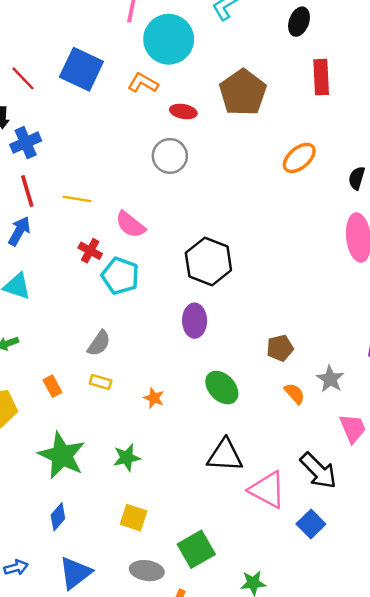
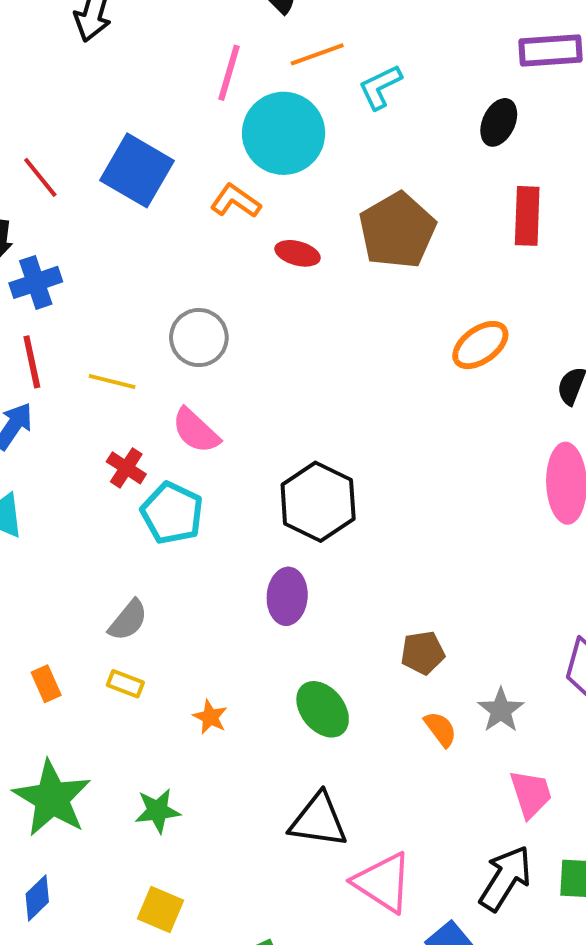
gray circle: (170, 156) -> (199, 338), moved
black arrow: (318, 471) -> (505, 878), moved, turned -108

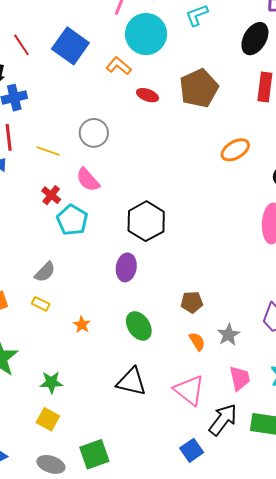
black ellipse: (499, 122) -> (255, 39), size x1.4
green star: (158, 811) -> (51, 382), moved
pink triangle: (383, 882) -> (189, 390), moved

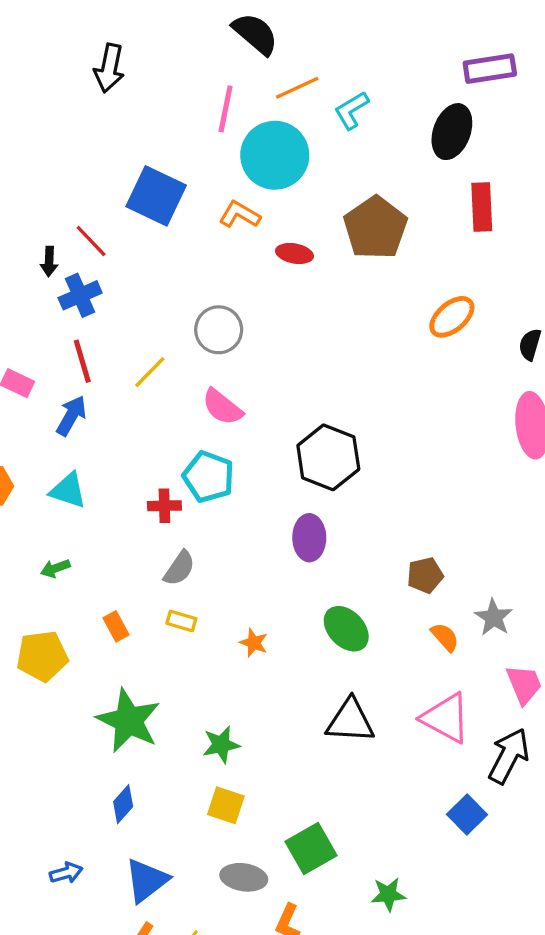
red line: (21, 45) -> (91, 241), moved
yellow line: (48, 151) -> (150, 372), turned -55
red cross: (51, 195) -> (164, 506), moved, turned -30

